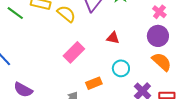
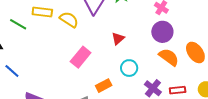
red triangle: (113, 38) -> (118, 38), turned -48

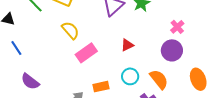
yellow semicircle: (69, 20) -> (70, 30), moved
orange semicircle: (169, 57) -> (159, 79), moved

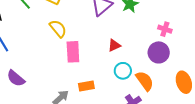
pink cross: (177, 27) -> (165, 29), turned -32
pink rectangle: (86, 53) -> (73, 52), turned -60
cyan circle: (130, 76) -> (123, 71), moved

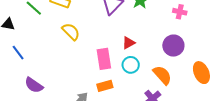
pink cross: (165, 29) -> (180, 12), moved
pink rectangle: (73, 52) -> (104, 59), moved
cyan circle: (123, 71) -> (131, 65), moved

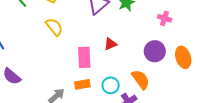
cyan circle: (131, 65) -> (111, 85), moved
orange ellipse: (201, 73) -> (183, 57), moved

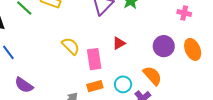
pink cross: (165, 18) -> (184, 13), moved
yellow semicircle: (54, 27) -> (71, 46), moved

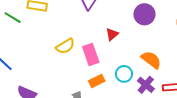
yellow semicircle: (71, 46) -> (65, 46), turned 114
purple circle: (164, 46) -> (144, 14), moved

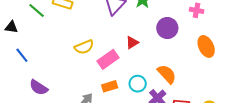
pink rectangle: (91, 55) -> (108, 59), turned 65

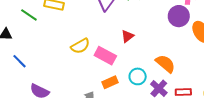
purple circle: (167, 28) -> (179, 16), moved
pink rectangle: (108, 59) -> (105, 56), turned 70

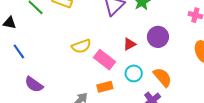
purple circle: (179, 16) -> (158, 37), moved
cyan circle: (138, 76) -> (134, 73), moved

